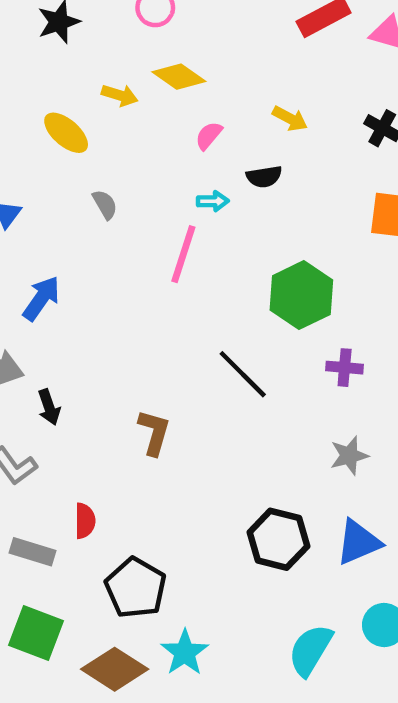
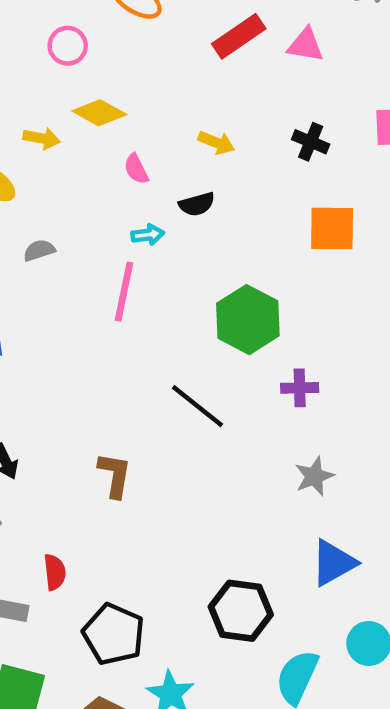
pink semicircle: (209, 136) -> (136, 169), turned -60
gray semicircle: (105, 204) -> (39, 250), turned -72
black hexagon: (278, 539) -> (241, 611), moved

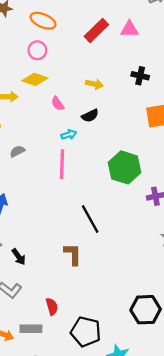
pink circle: (68, 46) -> (37, 50), moved
black line: (198, 406) -> (90, 219), moved, turned 32

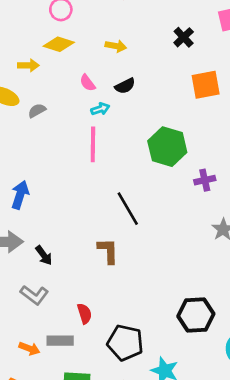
black cross: (140, 76) -> (184, 37), turned 35
yellow arrow: (94, 84) -> (116, 46), moved
pink semicircle: (58, 104) -> (88, 83), moved
gray semicircle: (17, 151) -> (37, 111), moved

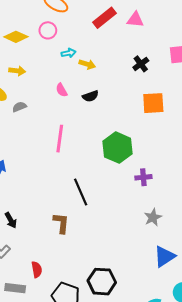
yellow diamond: (59, 44) -> (16, 37), moved
cyan arrow: (100, 109) -> (69, 53), moved
black hexagon: (196, 315) -> (102, 282), moved

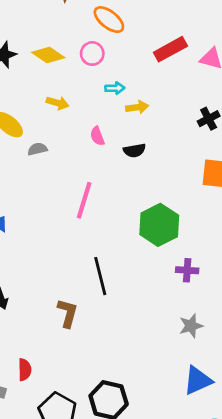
yellow arrow: (87, 64) -> (137, 107), turned -35
yellow arrow: (17, 71) -> (58, 103), moved

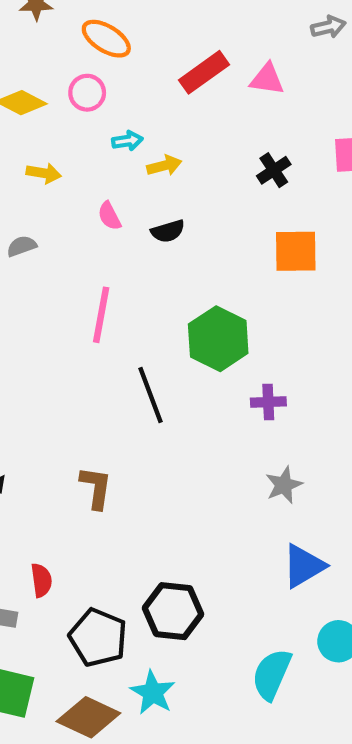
black line: (100, 276) -> (150, 395), moved

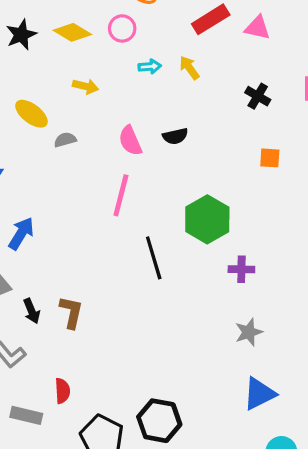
yellow arrow: (164, 166) -> (189, 68), moved, turned -115
black cross: (274, 170) -> (258, 96), turned -30
pink semicircle: (109, 216) -> (130, 141), moved, size x1.4
orange square: (296, 251) -> (270, 158), size x0.6
brown L-shape: (96, 488) -> (71, 312), moved

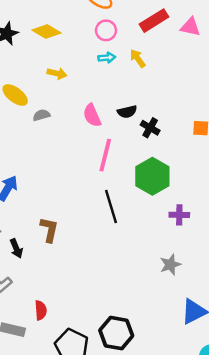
pink circle: (122, 28) -> (106, 30), moved
black cross: (258, 96) -> (150, 128), moved
pink line: (121, 195) -> (105, 155), moved
brown L-shape: (71, 312) -> (49, 230), moved
gray star: (249, 332) -> (170, 265), moved

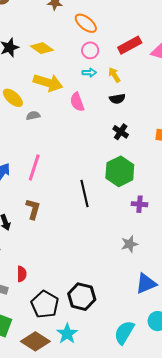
yellow arrow: (57, 73) -> (48, 83), size x1.8
black semicircle: (127, 112) -> (117, 99), moved
pink semicircle: (92, 115) -> (77, 102), moved
pink line: (105, 155) -> (34, 168), moved

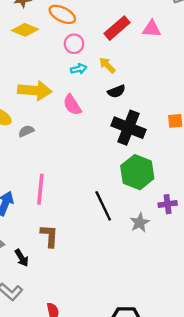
yellow diamond: (42, 48) -> (25, 30), moved
black cross: (121, 132) -> (128, 128), size x1.8
gray star: (129, 244) -> (140, 223), moved

